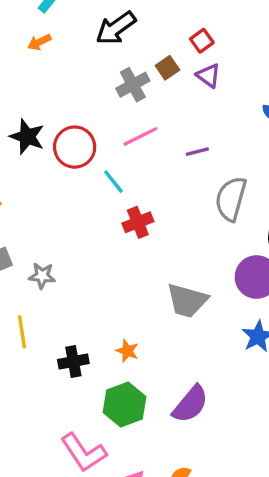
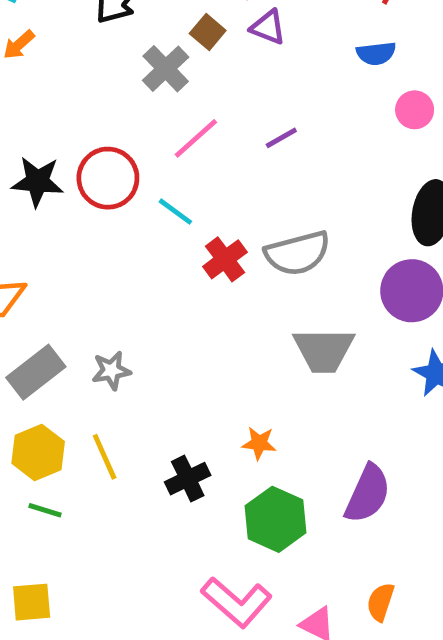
gray semicircle: (231, 199) -> (297, 253), moved, turned -105

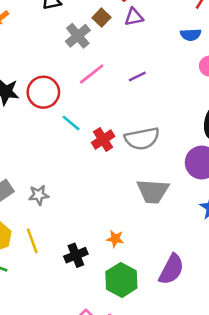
purple triangle: (268, 27) -> (134, 17), turned -36
cyan line: (175, 212) -> (71, 123), moved

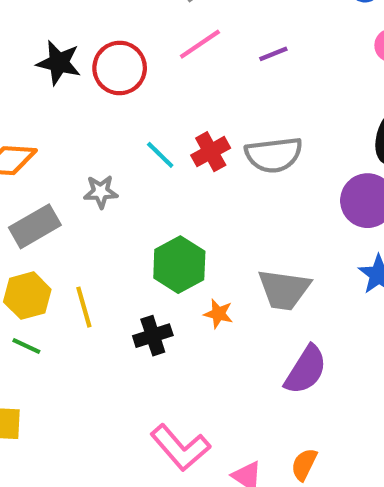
cyan line: (71, 123) -> (160, 155), moved
gray trapezoid: (153, 191) -> (284, 290), moved
gray star: (39, 195) -> (101, 192), moved
green hexagon: (121, 280) -> (179, 265), moved

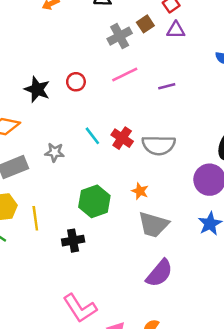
black star: (59, 63) -> (37, 89), moved
red circle: (120, 68) -> (76, 82), size x0.6
red cross: (211, 152) -> (122, 138), turned -35
orange star: (218, 314) -> (140, 191), moved

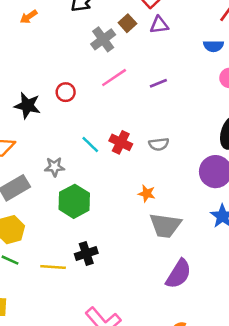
gray semicircle: (159, 145) -> (159, 144), size x0.6
green hexagon: (94, 201) -> (74, 201), moved
yellow line: (35, 218) -> (53, 267), moved, turned -70

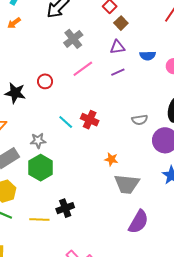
brown square: (127, 23) -> (121, 23), moved
purple triangle: (159, 25) -> (117, 47), moved
blue semicircle: (213, 46) -> (148, 56), moved
gray semicircle: (159, 144) -> (140, 120), moved
green hexagon: (74, 201) -> (41, 168), moved

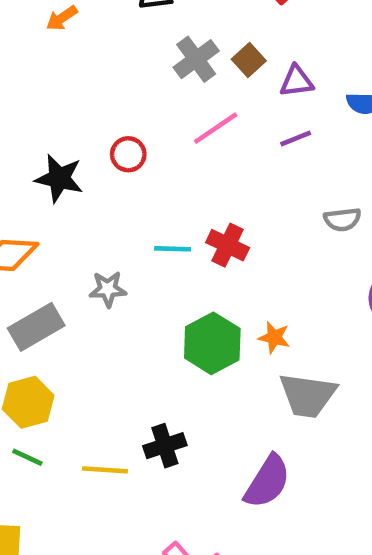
brown square: (121, 23) -> (249, 60), moved
gray semicircle: (140, 120) -> (342, 219), moved
cyan line: (66, 122) -> (173, 249), turned -42
green hexagon: (41, 168) -> (212, 343), moved
purple semicircle: (138, 222) -> (267, 482), moved

